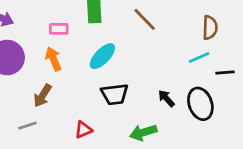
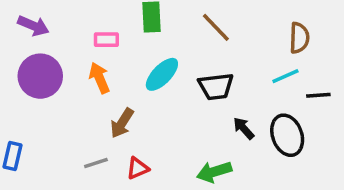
black trapezoid: (115, 94) -> (216, 87), moved
brown arrow: (42, 96) -> (122, 123), moved
gray line: (28, 126) -> (96, 163), moved

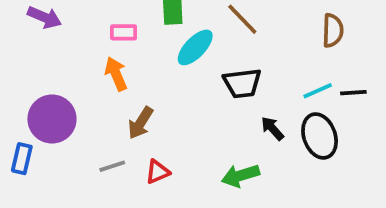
cyan ellipse: (162, 74) -> (195, 47), moved
purple circle: (40, 76) -> (52, 119), moved
cyan line: (285, 76) -> (318, 91), moved

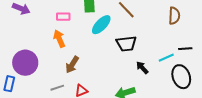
cyan line: (318, 91) -> (166, 58), moved
black ellipse: (320, 136) -> (181, 77), moved

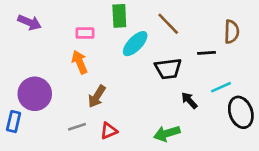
black line: (185, 49) -> (206, 53), moved

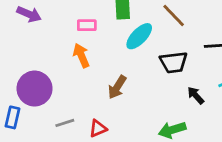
brown arrow: (97, 96) -> (117, 87), moved
gray line: (77, 127) -> (65, 123), moved
red triangle: (109, 131) -> (98, 128), moved

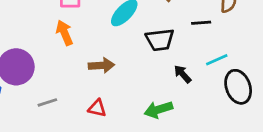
brown arrow: (117, 87) -> (101, 65), turned -125
red triangle: (98, 128) -> (97, 108), moved, turned 36

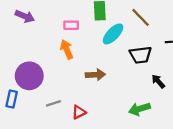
red triangle: (97, 108) -> (79, 112), moved, turned -40

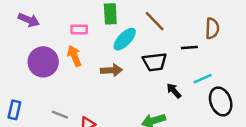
brown arrow: (95, 75) -> (112, 70), moved
purple circle: (29, 76) -> (43, 62), moved
gray line: (53, 103) -> (60, 115), turned 40

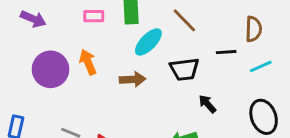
pink rectangle: (79, 30) -> (94, 16), moved
cyan line: (203, 79) -> (261, 66), moved

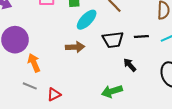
black line: (226, 52) -> (141, 36), moved
orange arrow: (88, 62) -> (34, 63), moved

